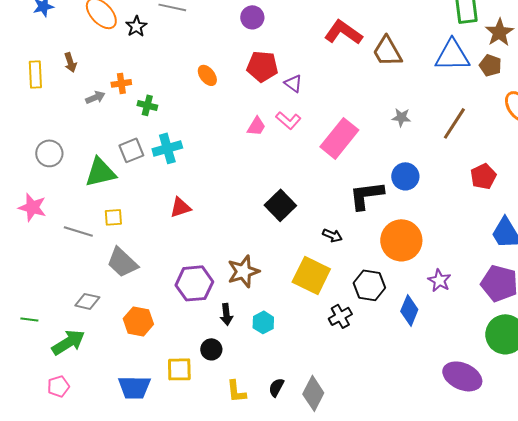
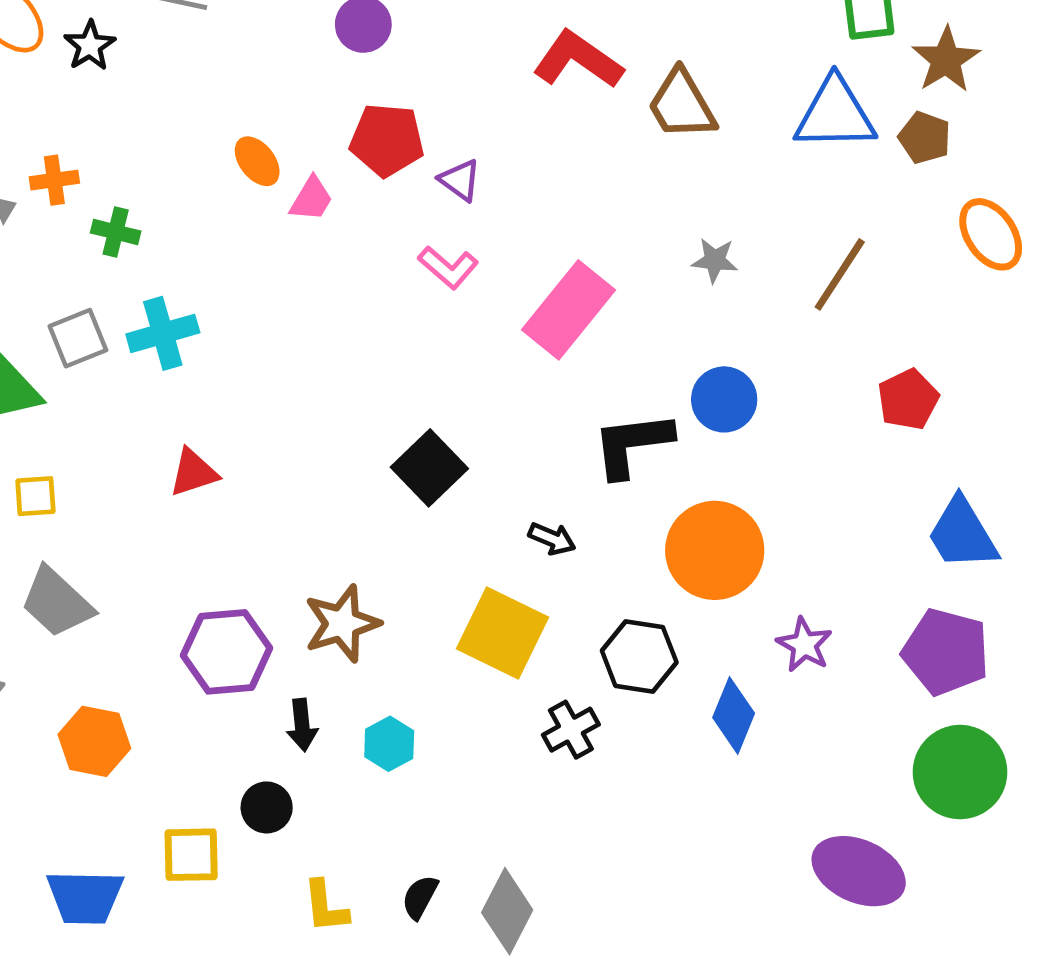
pink trapezoid: (256, 126) -> (311, 199), moved

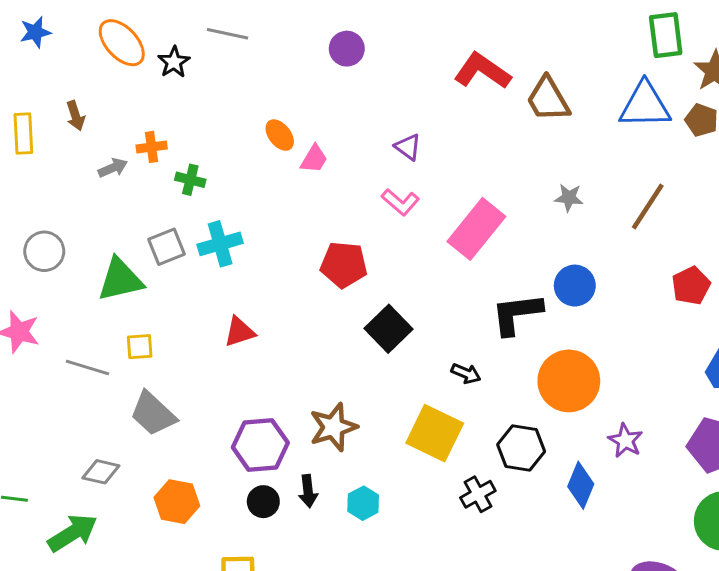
red pentagon: (387, 140) -> (344, 265), moved
black circle: (267, 807) -> (263, 502), moved

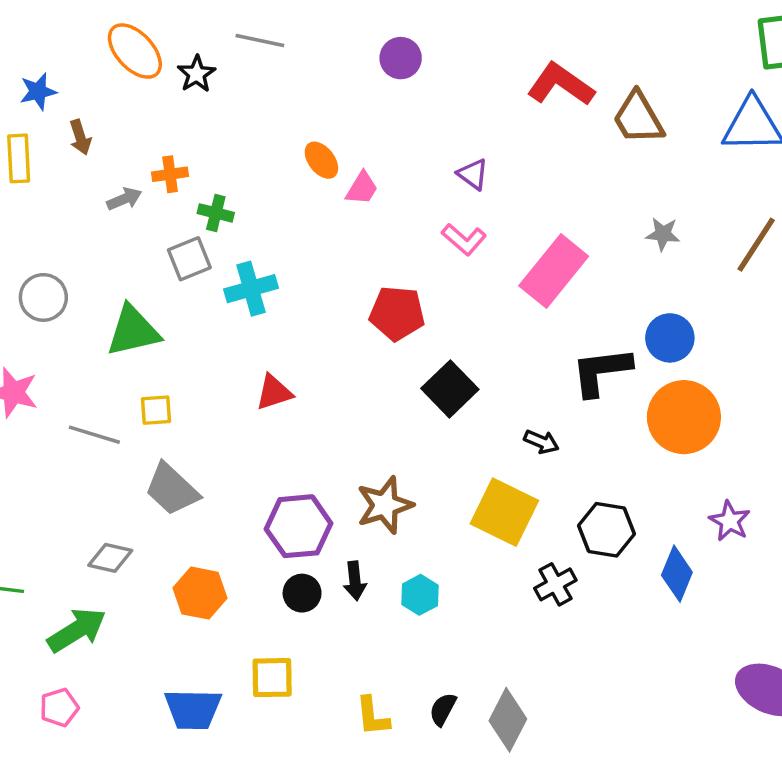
blue star: (35, 32) -> (38, 92), moved
gray square: (166, 247) -> (189, 259), moved
orange circle: (569, 381) -> (684, 417), moved

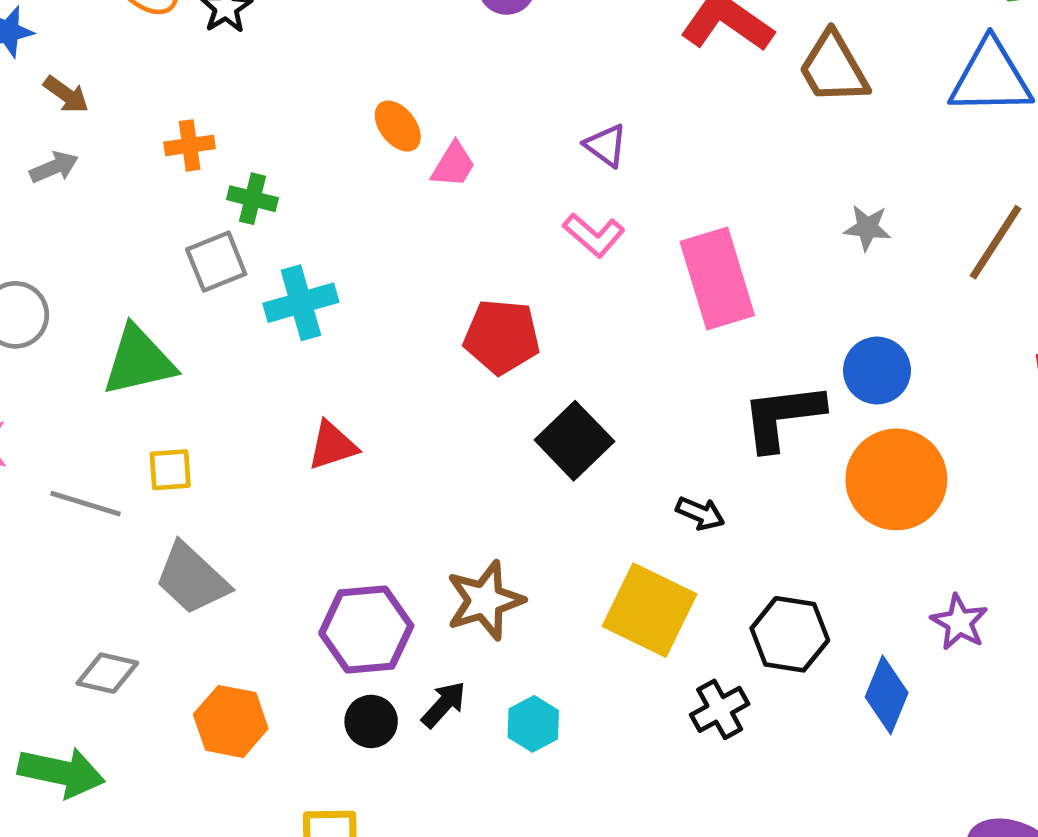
brown arrow: (80, 137) -> (66, 95), turned -36
gray arrow: (124, 199) -> (54, 167), moved
pink rectangle: (554, 271) -> (717, 279), turned -56
black arrow: (355, 581) -> (444, 705), turned -132
green arrow: (77, 630) -> (61, 772), turned 44

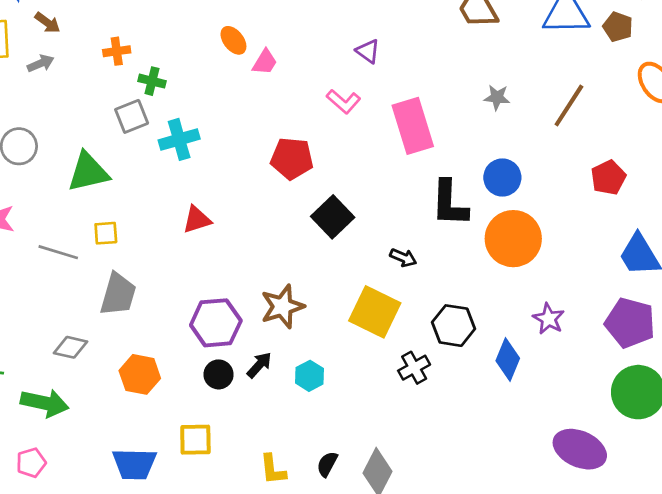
purple triangle: (606, 145) -> (368, 51), moved
black L-shape: (783, 416) -> (449, 203), turned -81
gray trapezoid: (192, 579) -> (118, 294), turned -117

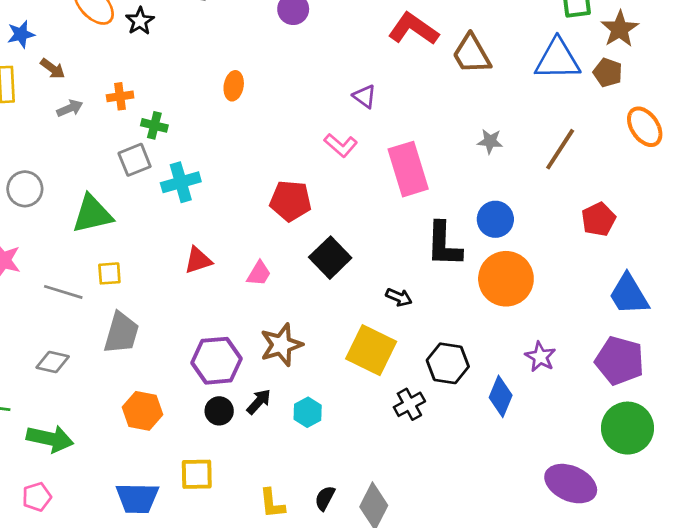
orange ellipse: (233, 40) -> (234, 86), turned 48
pink trapezoid: (265, 62) -> (259, 273), moved
gray arrow: (41, 63) -> (70, 108), moved
gray diamond: (71, 347) -> (53, 362), moved

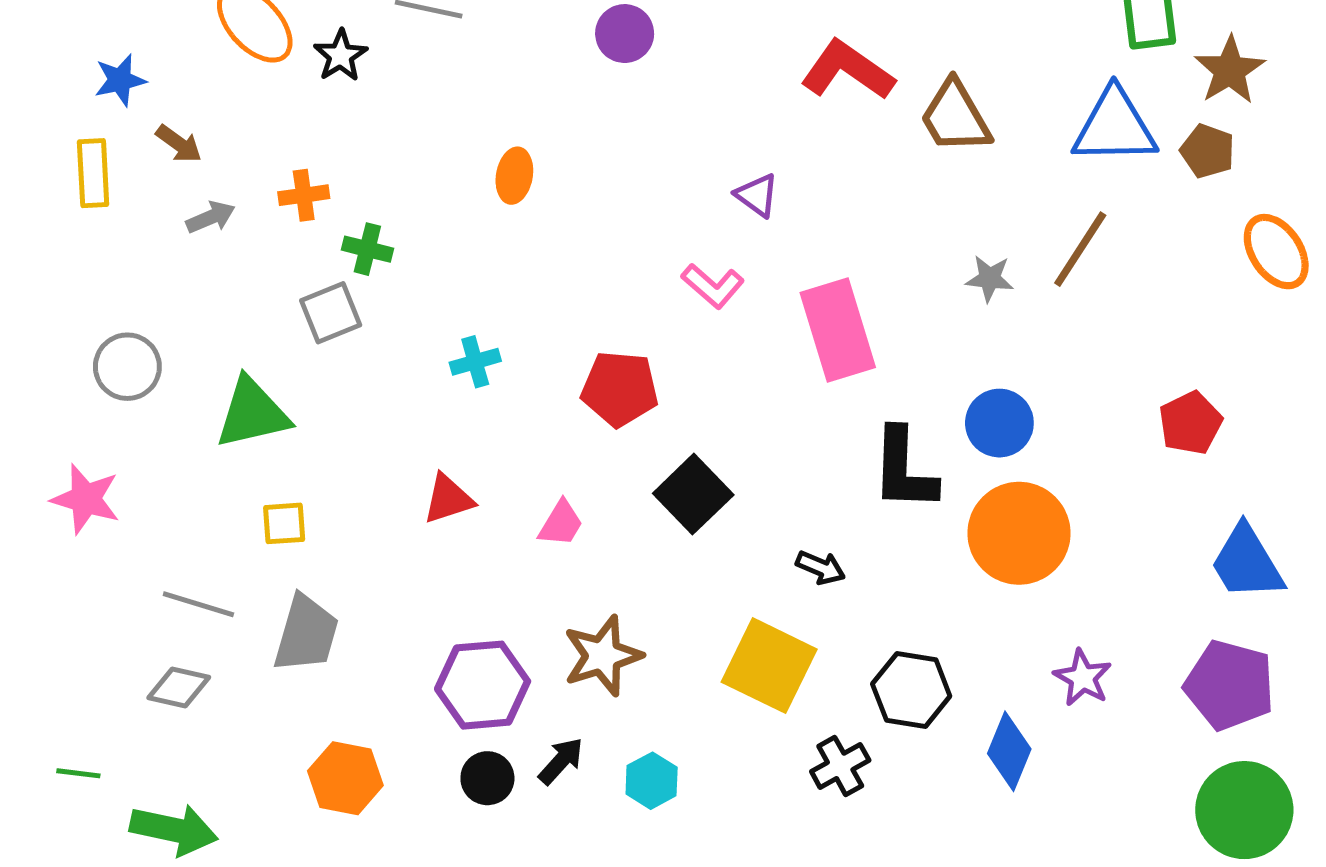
brown line: (560, 149) -> (1080, 249), moved
cyan cross: (181, 182) -> (475, 362), moved, size x0.7
gray line: (63, 292) -> (198, 604), moved

